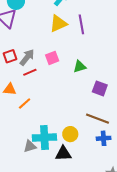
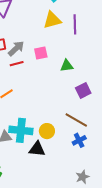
purple square: (100, 88) -> (83, 90), turned 35
blue cross: (104, 138) -> (79, 140), turned -32

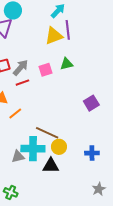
purple line: (75, 24) -> (68, 30), moved
green triangle: (67, 66) -> (67, 64), moved
brown line: (76, 120) -> (47, 133), moved
blue cross: (79, 140) -> (92, 153), turned 32

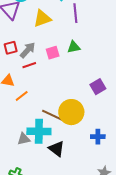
yellow triangle: (54, 36) -> (42, 18), moved
yellow circle: (59, 147) -> (71, 112), moved, size x1.6
black triangle: (51, 166) -> (57, 149), turned 36

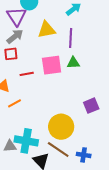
purple line: (75, 13) -> (71, 38), moved
gray arrow: (28, 50) -> (15, 36), moved
pink square: (53, 53) -> (52, 65), size x1.5
brown line: (53, 116) -> (58, 149), moved

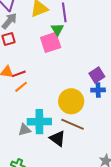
green triangle: (73, 63) -> (57, 29), moved, turned -48
red line: (27, 74) -> (19, 74), moved
blue cross: (84, 155) -> (98, 90), moved

